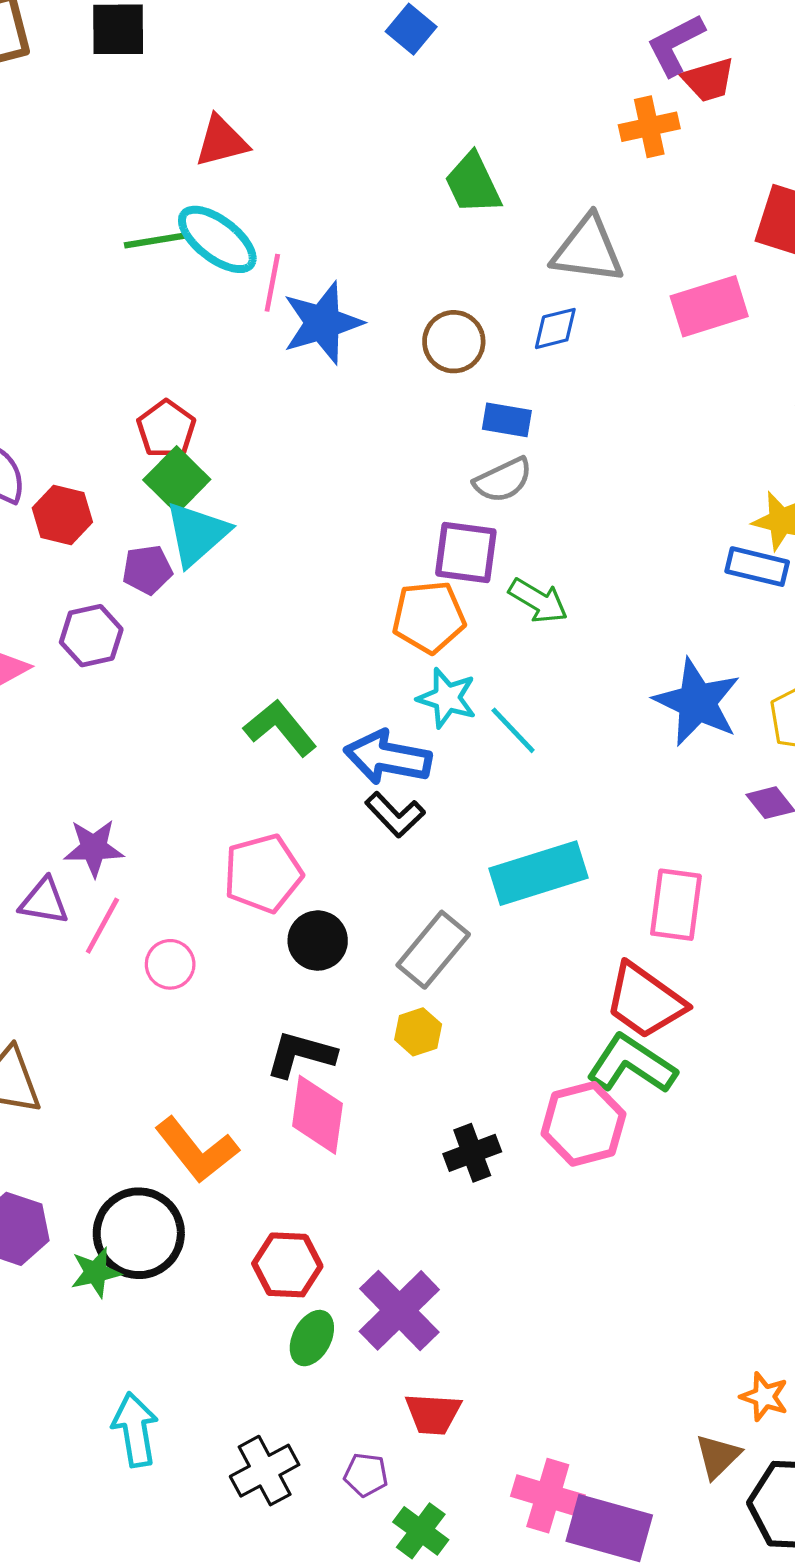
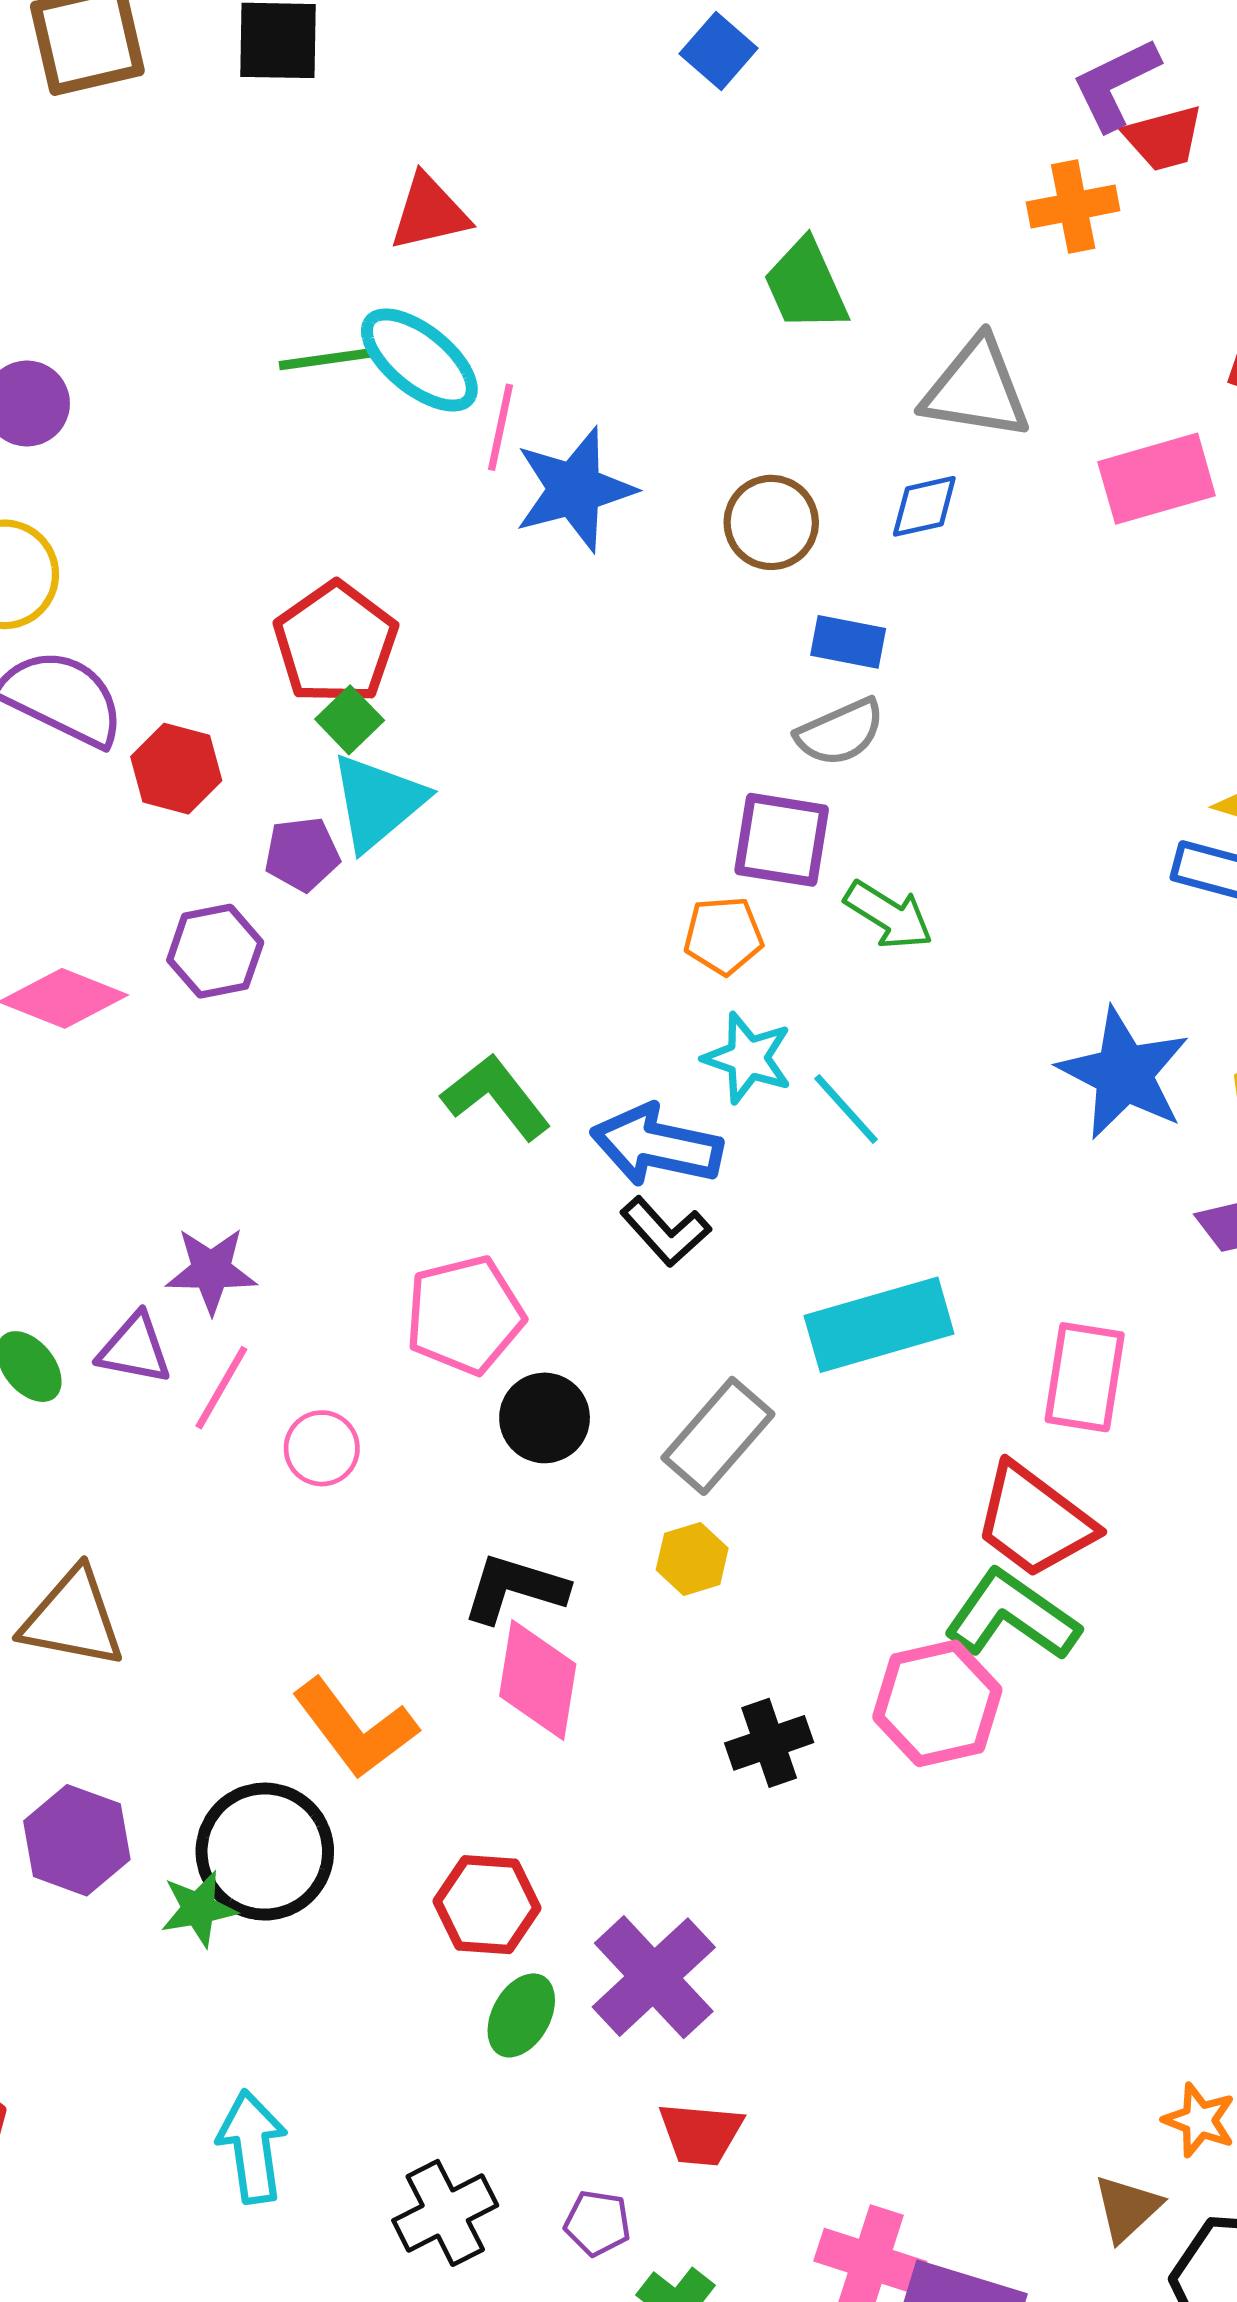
red pentagon: (166, 429) -> (336, 643), size x1.4
green square: (177, 480) -> (350, 720), size x0.7
orange pentagon: (429, 617) -> (723, 936), size x0.7

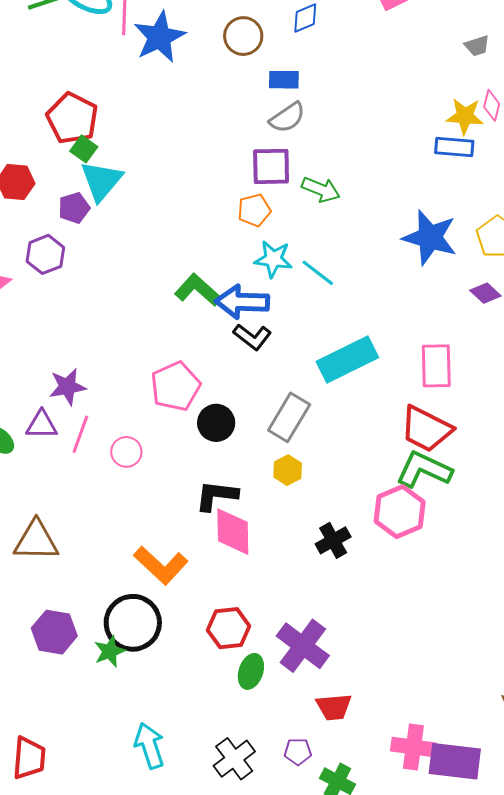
green L-shape: (496, 1097) -> (198, 290), moved

